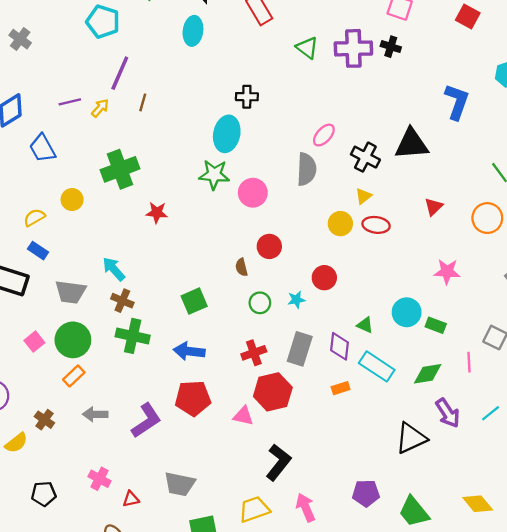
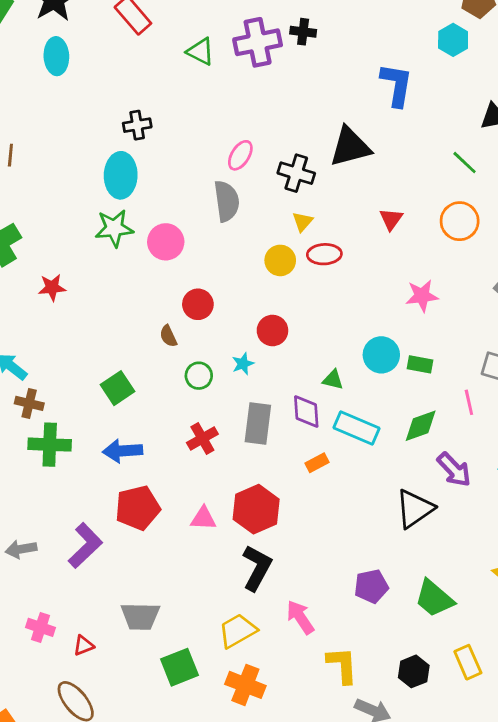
red hexagon: (273, 392) -> (256, 509), moved

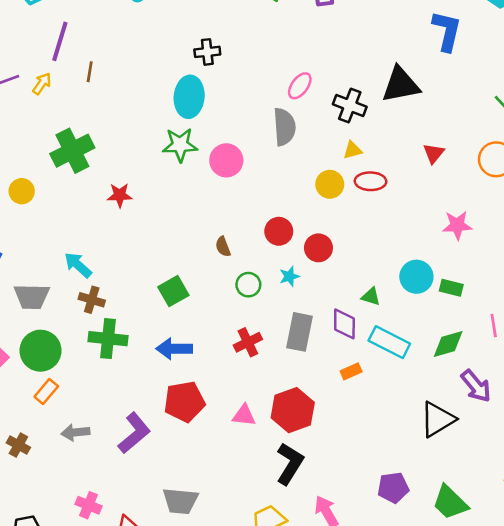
yellow triangle: (303, 222) -> (353, 150), turned 30
red circle: (198, 304) -> (279, 231), moved

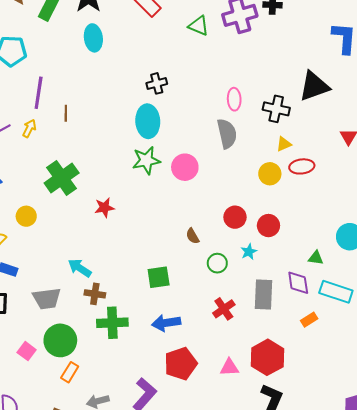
pink ellipse: (300, 86) -> (234, 99), turned -30
green square: (173, 291) -> (159, 277), turned 30

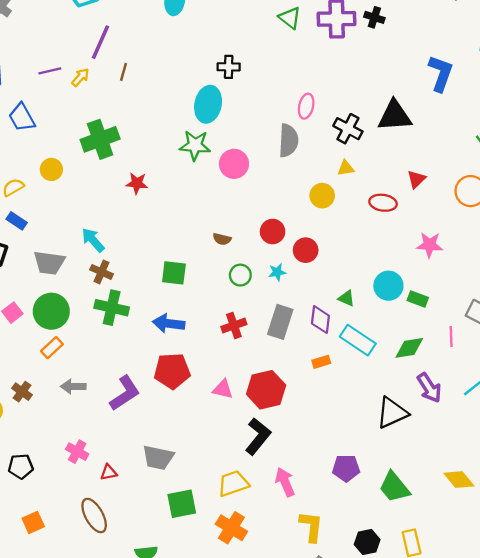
red ellipse: (302, 166) -> (383, 203), moved
brown semicircle: (193, 236) -> (222, 239), turned -63

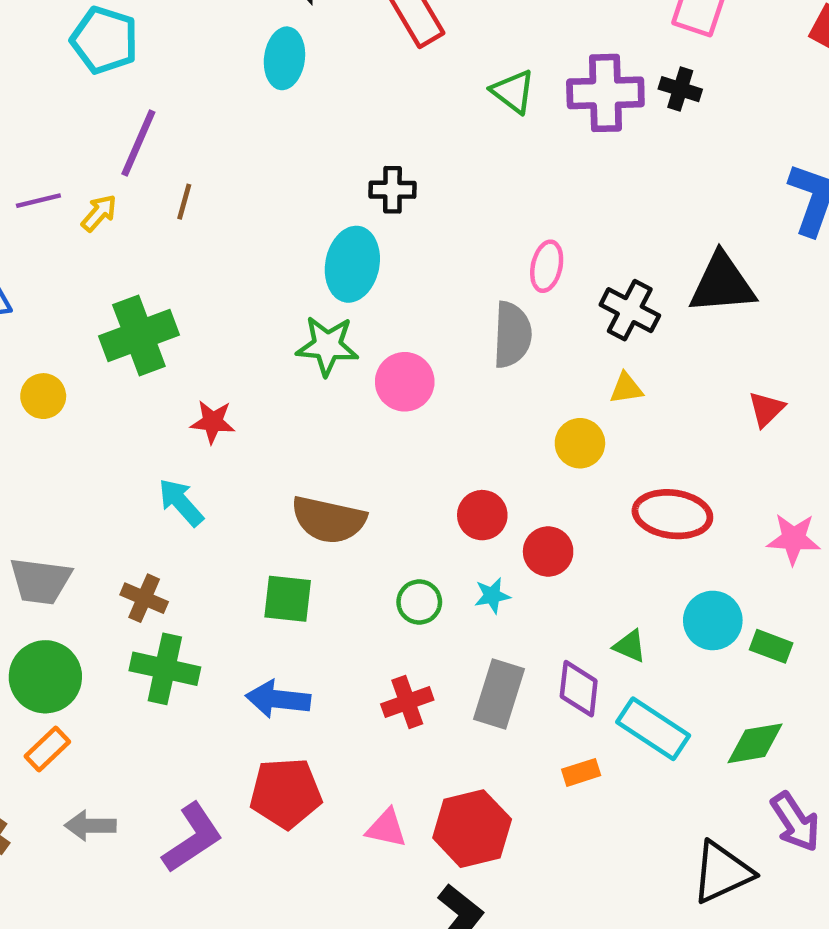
red ellipse: (383, 203) -> (672, 514), moved, size x1.4
brown semicircle: (222, 239) -> (329, 520), moved, size x2.0
cyan arrow: (93, 240) -> (181, 502), moved

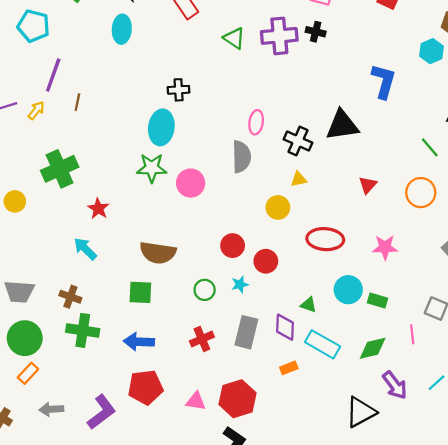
red star: (213, 422) -> (98, 209), turned 30

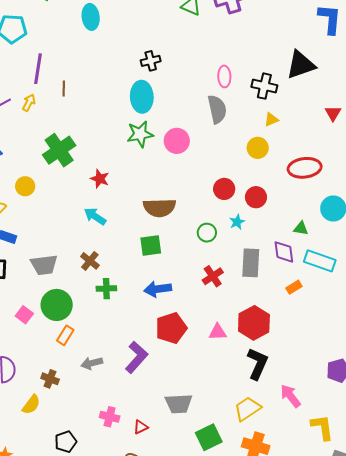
brown cross: (70, 297) -> (90, 261), turned 30
green cross: (83, 330) -> (106, 289), size x0.7

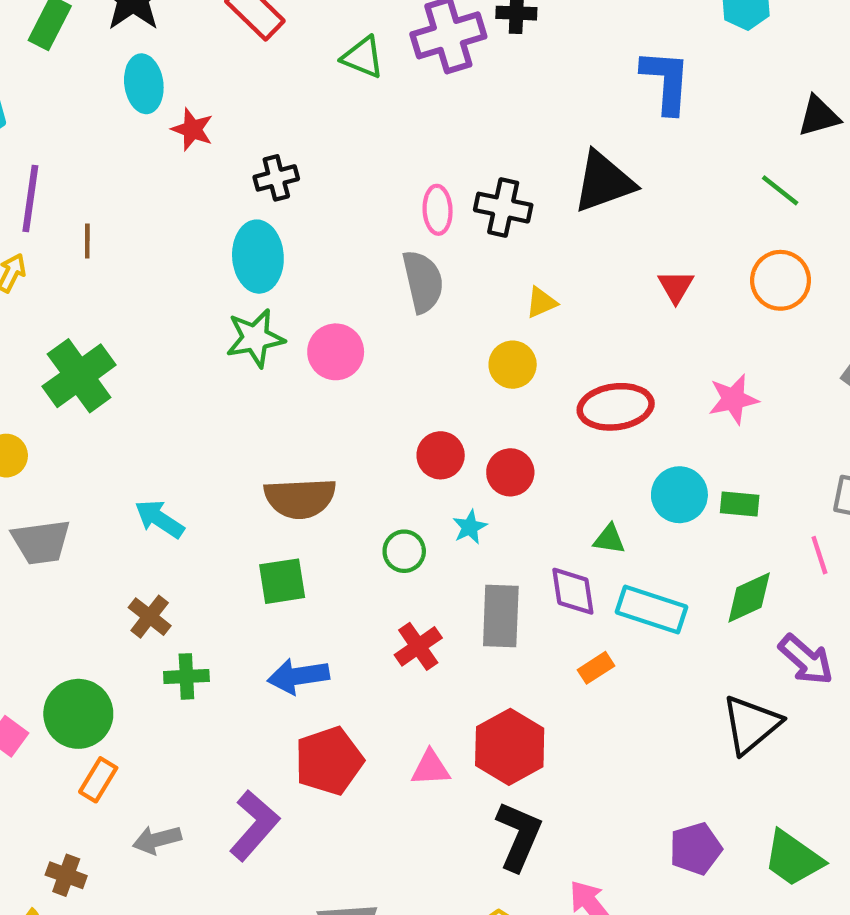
black cross: (264, 86) -> (503, 208), moved
red star: (100, 179) -> (192, 129), moved
gray trapezoid: (44, 265) -> (41, 542), moved

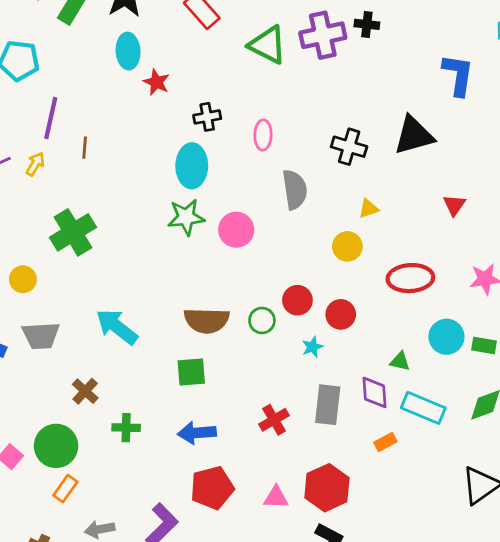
green triangle: (363, 57) -> (268, 45), size x1.4
pink ellipse: (438, 210) -> (263, 135), moved
cyan arrow: (159, 519) -> (117, 327), size x1.4
green circle: (404, 551) -> (262, 320), moved
brown cross: (150, 617) -> (85, 391), moved

